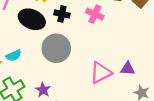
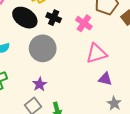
pink triangle: (101, 73) -> (96, 53), moved
purple star: (43, 90) -> (40, 84), moved

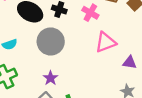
purple triangle: (105, 79) -> (130, 62), moved

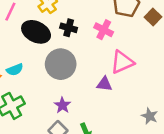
purple triangle: (130, 62) -> (104, 84), moved

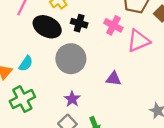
pink triangle: (122, 62) -> (138, 41), moved
cyan semicircle: (15, 70) -> (26, 64), turned -35

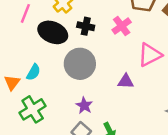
pink cross: (113, 25) -> (122, 26), turned 30
pink triangle: (138, 41) -> (150, 55), moved

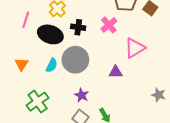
cyan semicircle: (33, 72) -> (52, 65), moved
orange triangle: (12, 83) -> (21, 64), moved

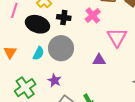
pink triangle: (135, 48) -> (117, 37), turned -30
purple star: (82, 95) -> (54, 80), moved

